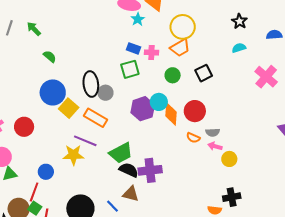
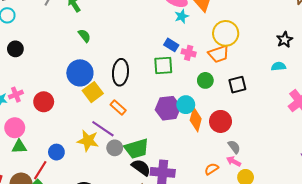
gray circle: (105, 93) -> (115, 148), moved
orange rectangle: (96, 118) -> (118, 107), size x0.7
gray semicircle: (213, 132) -> (234, 147), turned -136
orange semicircle: (193, 138) -> (212, 169), moved, turned 112

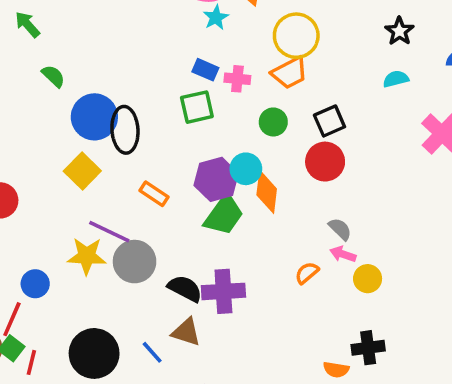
blue circle: (80, 73) -> (94, 117), moved
orange rectangle: (118, 107) -> (154, 194), moved
red circle: (220, 121) -> (325, 162), moved
gray circle: (115, 148) -> (135, 262), size x1.5
green trapezoid: (136, 149) -> (224, 215), moved, turned -30

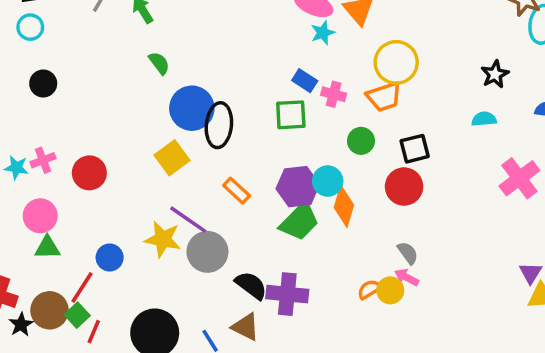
yellow circle: (368, 279) -> (390, 290), moved

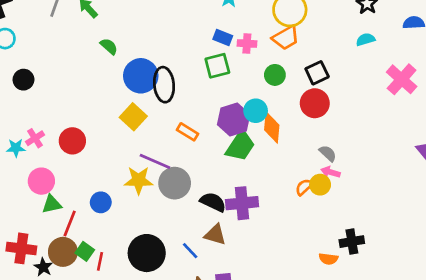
red line: (82, 288) -> (70, 223), moved

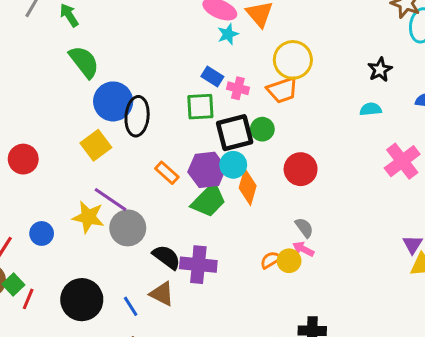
green semicircle: (109, 46) -> (84, 62), size x1.6
black square: (317, 73) -> (235, 133), moved, size x1.4
orange rectangle: (187, 132) -> (167, 173), moved

